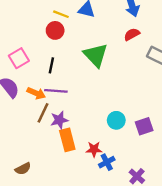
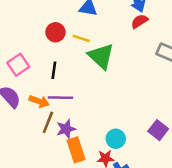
yellow line: (61, 14) -> (81, 38), moved
red semicircle: (132, 34) -> (139, 21), moved
cyan circle: (116, 120) -> (116, 139), moved
purple square: (144, 126) -> (158, 130), turned -30

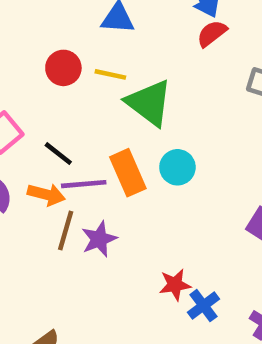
black line: (54, 70) -> (58, 154), moved, turned -54
cyan circle: (116, 139) -> (177, 167), moved
orange rectangle: (76, 150) -> (128, 173), moved

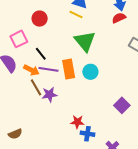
red circle: (63, 68) -> (40, 19), moved
yellow line: (110, 74) -> (76, 14), moved
brown line: (66, 231) -> (36, 87), turned -60
blue cross: (203, 306) -> (87, 134), turned 32

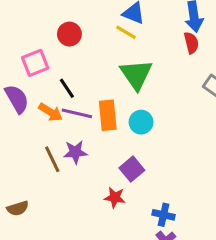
red semicircle: (119, 18) -> (191, 43), turned 96
brown line: (36, 87) -> (52, 159), moved
purple square: (122, 105) -> (132, 169), moved
blue cross: (87, 134) -> (164, 215), moved

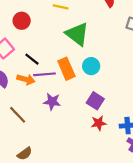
purple star: (75, 152) -> (52, 102), turned 30
brown line: (52, 159) -> (18, 115), moved
red star: (115, 198) -> (99, 123), moved

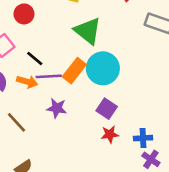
cyan circle: (91, 66) -> (103, 68), size x1.6
orange rectangle: (66, 69) -> (74, 71), turned 60

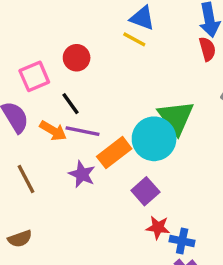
red circle: (24, 14) -> (77, 58), moved
green triangle: (88, 31) -> (176, 117), moved
orange rectangle: (74, 71) -> (114, 153), moved
red star: (110, 134) -> (158, 227), moved

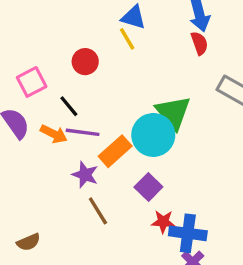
yellow line: (134, 39) -> (127, 39), turned 35
red circle: (77, 58) -> (85, 62), moved
brown line: (26, 179) -> (98, 211), moved
blue cross: (182, 241) -> (188, 233), size x1.5

